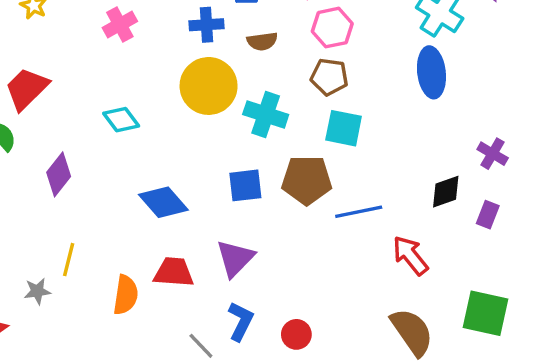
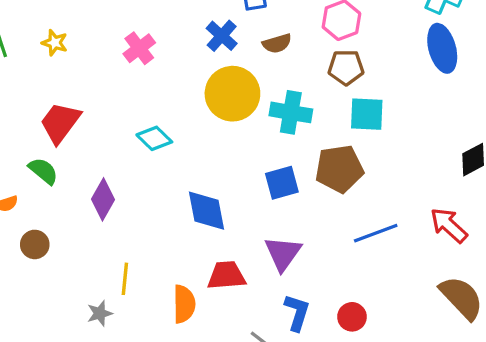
blue cross: (207, 25) -> (222, 36), turned -36
blue diamond: (163, 202) -> (206, 211), turned 39
blue line: (359, 212) -> (376, 233), moved

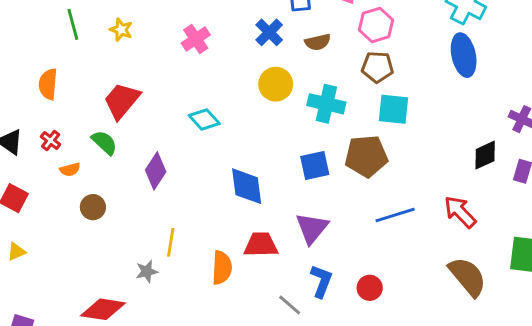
yellow circle: (232, 94) -> (276, 84), size x0.7

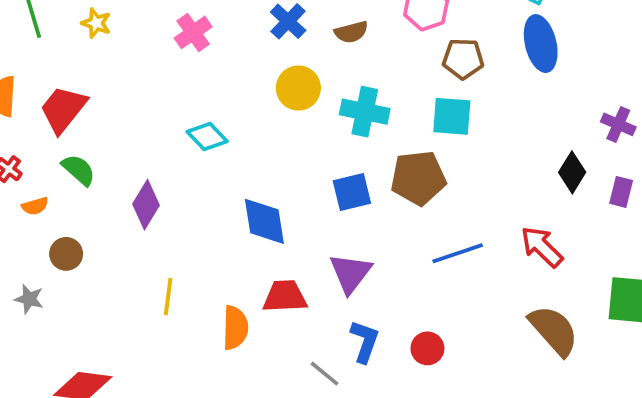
brown pentagon: (377, 67) -> (463, 59), moved
red trapezoid: (122, 101) -> (63, 109), moved
black diamond: (485, 155) -> (572, 172), turned -32
gray star: (147, 271) -> (29, 299), moved, turned 30

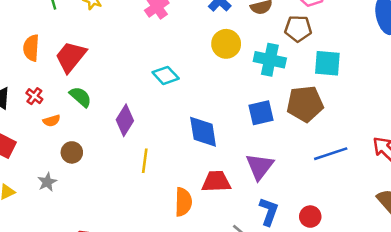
brown pentagon: (463, 59) -> (298, 29), moved
yellow line: (168, 297) -> (145, 161), moved
gray star: (29, 299) -> (47, 182), turned 30

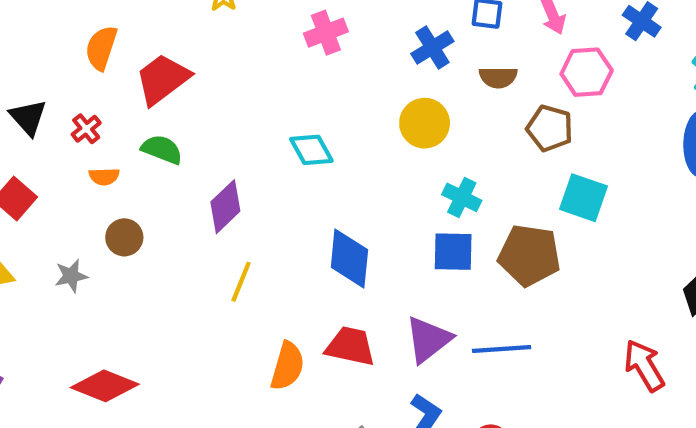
cyan cross: (270, 60) -> (462, 197), moved, size x0.7
green semicircle: (80, 97) -> (162, 149), turned -35
blue line: (331, 154) -> (502, 349), moved

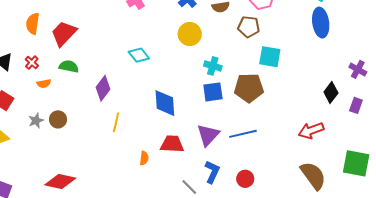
brown circle: (124, 237) -> (58, 119), moved
gray star: (71, 276) -> (36, 121), moved
orange semicircle: (287, 366) -> (144, 158), size x0.6
red arrow: (644, 366) -> (311, 131), turned -70

